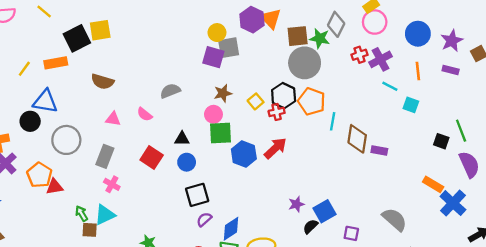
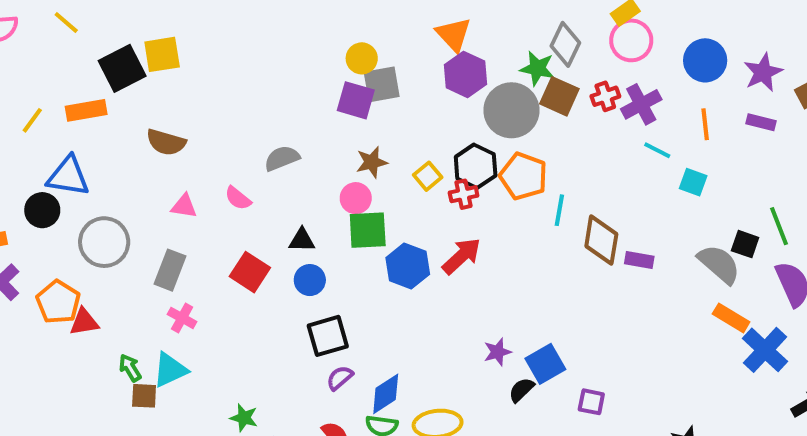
purple hexagon: (252, 20) -> (466, 74), moved
brown square: (298, 36) -> (559, 96), moved, turned 30
gray semicircle: (395, 219) -> (719, 264), moved

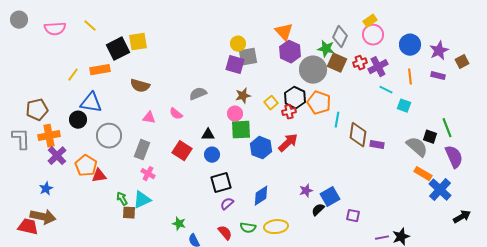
blue diamond: (386, 394) -> (261, 196), moved

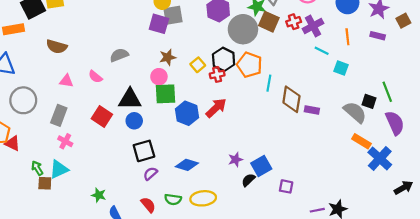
black triangle: (208, 135) -> (130, 99), size x1.6
red triangle: (99, 176) -> (12, 143), turned 35
blue diamond: (261, 196) -> (187, 165), turned 50

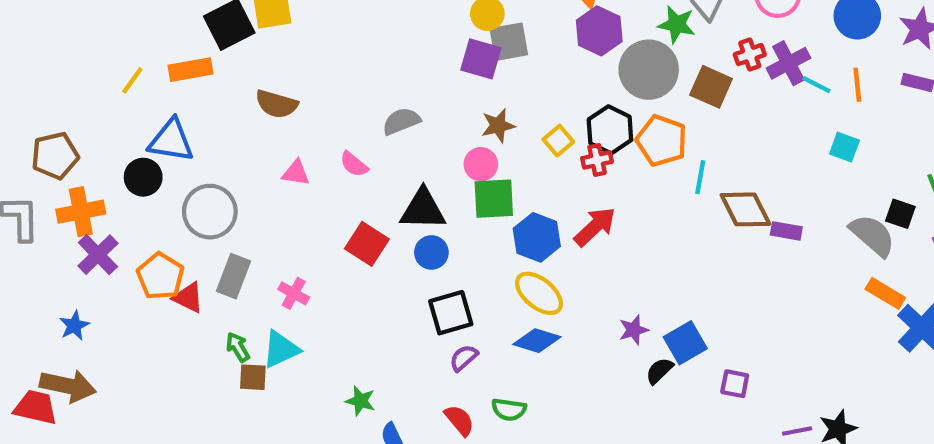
brown square: (269, 22) -> (711, 87), moved
cyan line: (322, 51) -> (816, 85), moved
brown diamond: (291, 99) -> (745, 209), turned -36
gray rectangle: (59, 115) -> (233, 276), moved
yellow ellipse: (203, 198) -> (539, 293), moved, turned 45

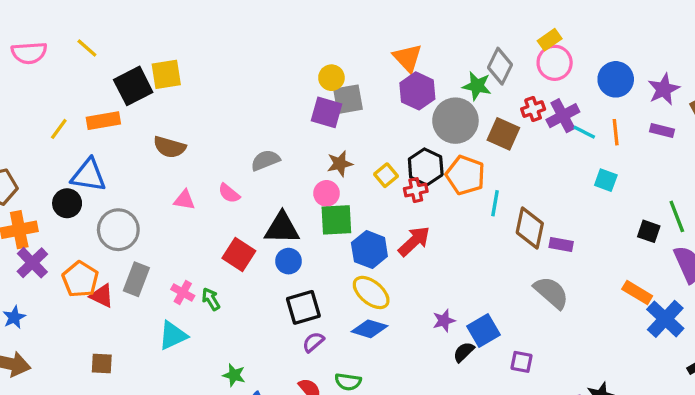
brown diamond: (745, 209) -> (530, 228), turned 39
gray semicircle: (872, 235) -> (551, 292), moved
green arrow: (238, 347) -> (211, 299), moved
brown square: (253, 377) -> (102, 364), moved

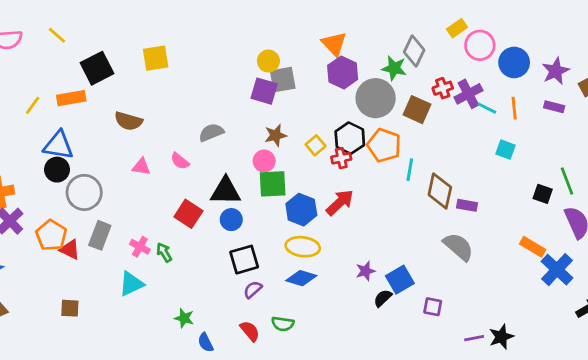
pink circle: (555, 63) -> (480, 45), moved
yellow square: (166, 74) -> (156, 58), moved
black circle: (67, 203) -> (57, 170), moved
yellow ellipse: (371, 292) -> (303, 247), turned -32

